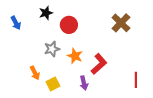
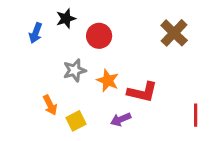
blue arrow: (16, 23) -> (36, 33), moved, turned 48
red L-shape: (99, 64) -> (142, 92), turned 55
purple arrow: (84, 83) -> (121, 119), turned 80

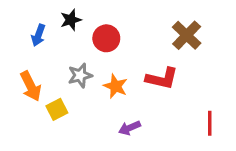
red L-shape: (142, 92) -> (162, 78), moved
orange arrow: (50, 105) -> (31, 86), moved, size x1.4
yellow square: (76, 121) -> (57, 109), moved

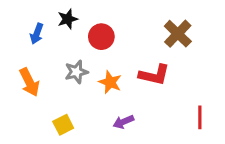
yellow square: (57, 109) -> (63, 125), moved

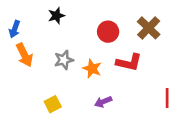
blue arrow: (37, 34) -> (15, 29), moved
red circle: (101, 37) -> (108, 32), moved
orange arrow: (29, 82) -> (24, 55), moved

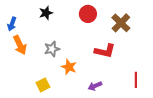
red circle: (108, 32) -> (88, 14), moved
orange star: (92, 69) -> (69, 67), moved
purple arrow: (103, 102) -> (95, 86), moved

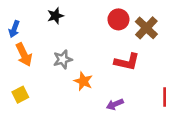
red circle: (88, 14) -> (118, 19), moved
yellow square: (43, 85) -> (20, 95), moved

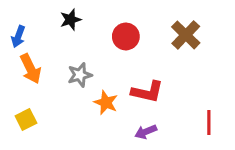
red circle: (118, 19) -> (126, 36), moved
red L-shape: (127, 62) -> (147, 92), moved

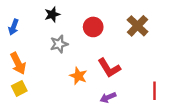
orange arrow: (31, 69) -> (18, 63), moved
gray star: (80, 75) -> (59, 44), moved
red L-shape: (147, 92) -> (109, 68), turned 45

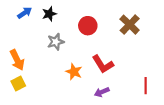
blue arrow: (14, 27) -> (25, 13), moved, turned -144

